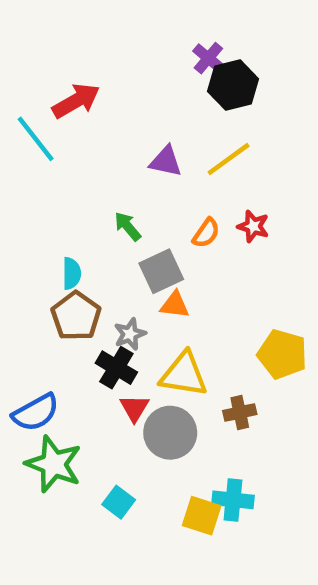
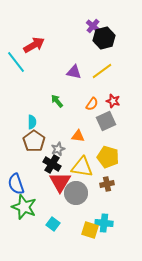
gray square: (161, 271) -> (106, 121), moved
yellow pentagon: (282, 354) -> (108, 157), moved
red triangle: (134, 408) -> (60, 182), size x1.6
blue semicircle: (36, 412) -> (16, 184), turned 100

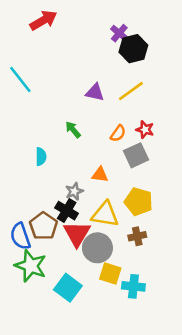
red arrow: (34, 45) -> (43, 20), moved
brown pentagon: (34, 141) -> (43, 226), moved
cyan square: (53, 224) -> (68, 288), size x1.5
yellow square: (90, 230) -> (110, 274), moved

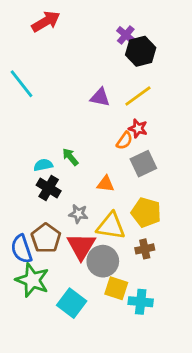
green arrow: (73, 130) -> (70, 157), moved
red star: (145, 130) -> (138, 128), moved
cyan semicircle: (41, 157) -> (43, 165), turned -102
gray star: (74, 191) -> (78, 214), moved, turned 30
black cross: (67, 211) -> (49, 188), moved

